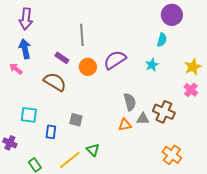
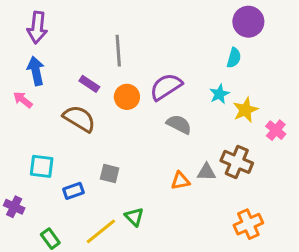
yellow star: (193, 67) -> (245, 110), moved
gray semicircle: (130, 102) -> (179, 124), moved, turned -48
blue rectangle: (51, 132) -> (73, 191), turned 64
orange cross: (172, 155) -> (248, 224), turned 30

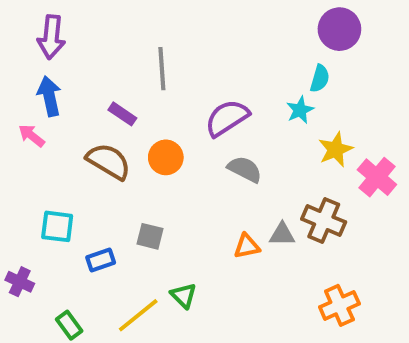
cyan star: (219, 94) -> (300, 110), moved
orange circle: (127, 97) -> (166, 157), moved
pink cross: (276, 130) -> (377, 177), size x1.4

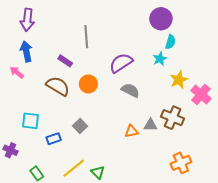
purple circle: (339, 29) -> (161, 19), moved
gray square: (150, 236) -> (80, 126), turned 32
green triangle: (184, 296) -> (98, 172), moved

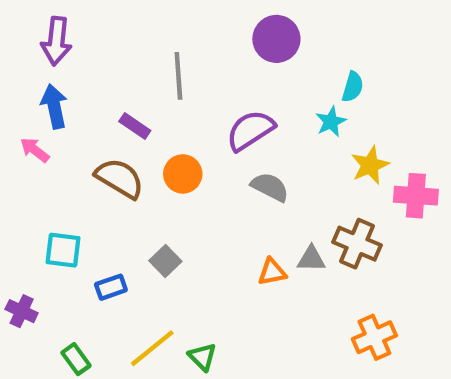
purple circle: (161, 19) -> (276, 39), moved
pink cross: (201, 94) -> (416, 196), turned -36

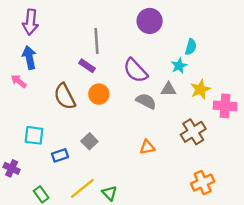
purple rectangle: (135, 126) -> (87, 66), moved
purple semicircle: (250, 130) -> (135, 70), turned -100
brown semicircle: (120, 178) -> (65, 96), turned -148
brown cross: (357, 244) -> (193, 132), turned 35
gray triangle: (311, 259) -> (168, 89), moved

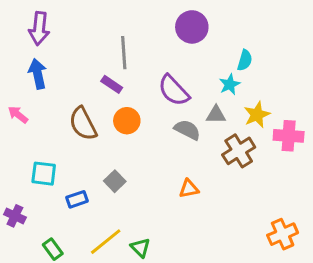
pink arrow: (19, 81) -> (18, 115), moved
brown cross: (193, 132) -> (239, 151), moved
orange cross: (203, 183) -> (283, 234), moved

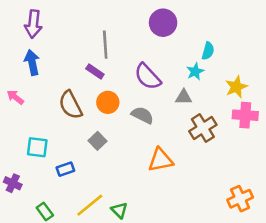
yellow star: (257, 115) -> (236, 87), moved
gray semicircle: (187, 130) -> (142, 115), moved
gray square: (115, 181) -> (98, 141), moved
orange triangle: (189, 189) -> (160, 160), size x1.5

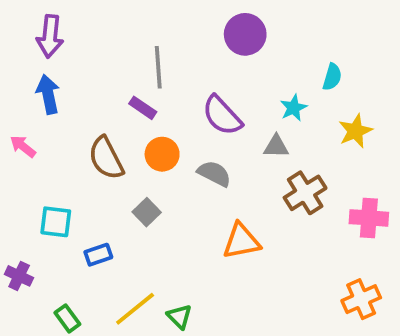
cyan semicircle: (208, 51) -> (332, 77), moved
pink cross: (245, 115) -> (369, 218), moved

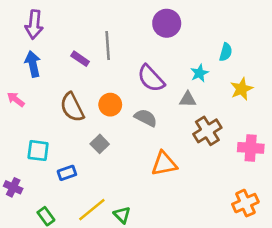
purple rectangle: (143, 108) -> (80, 59), moved

